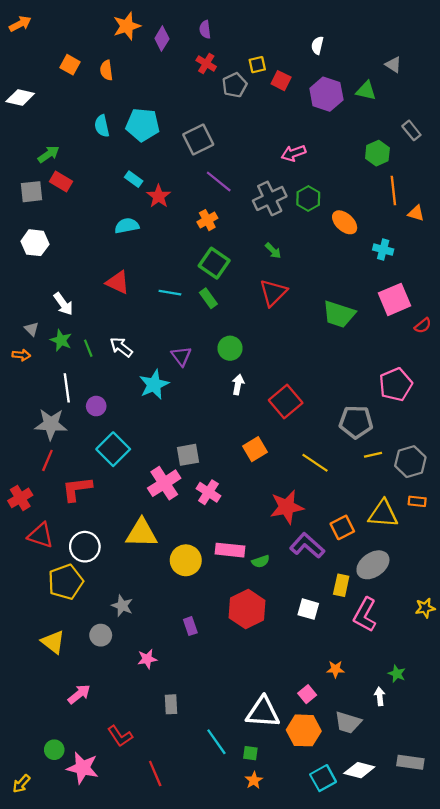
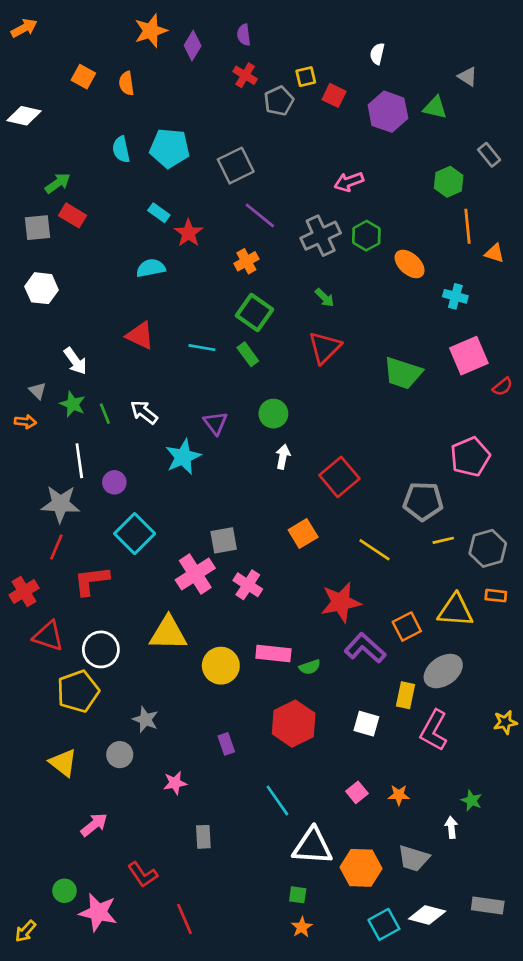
pink square: (307, 694) -> (357, 792), moved
cyan line: (216, 742) -> (277, 800), moved

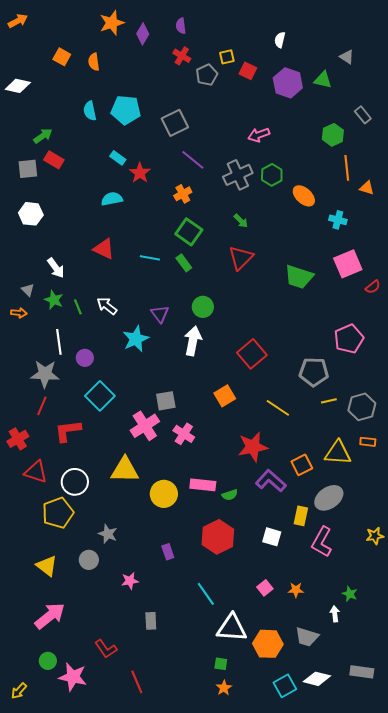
white arrow: (283, 457) -> (193, 341), moved, size x1.6
pink arrow: (94, 825) -> (50, 616), moved, size x1.5

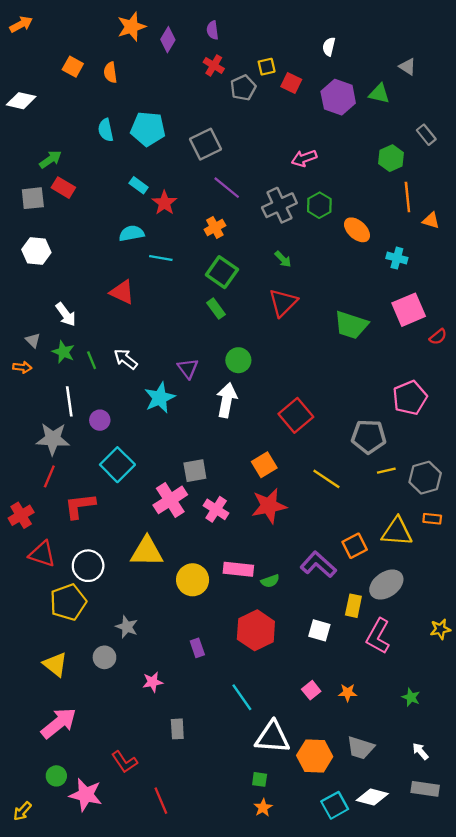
cyan line: (150, 258) -> (161, 258), moved
red star: (253, 447) -> (269, 506), moved
white arrow: (335, 614) -> (420, 751), moved, turned -35

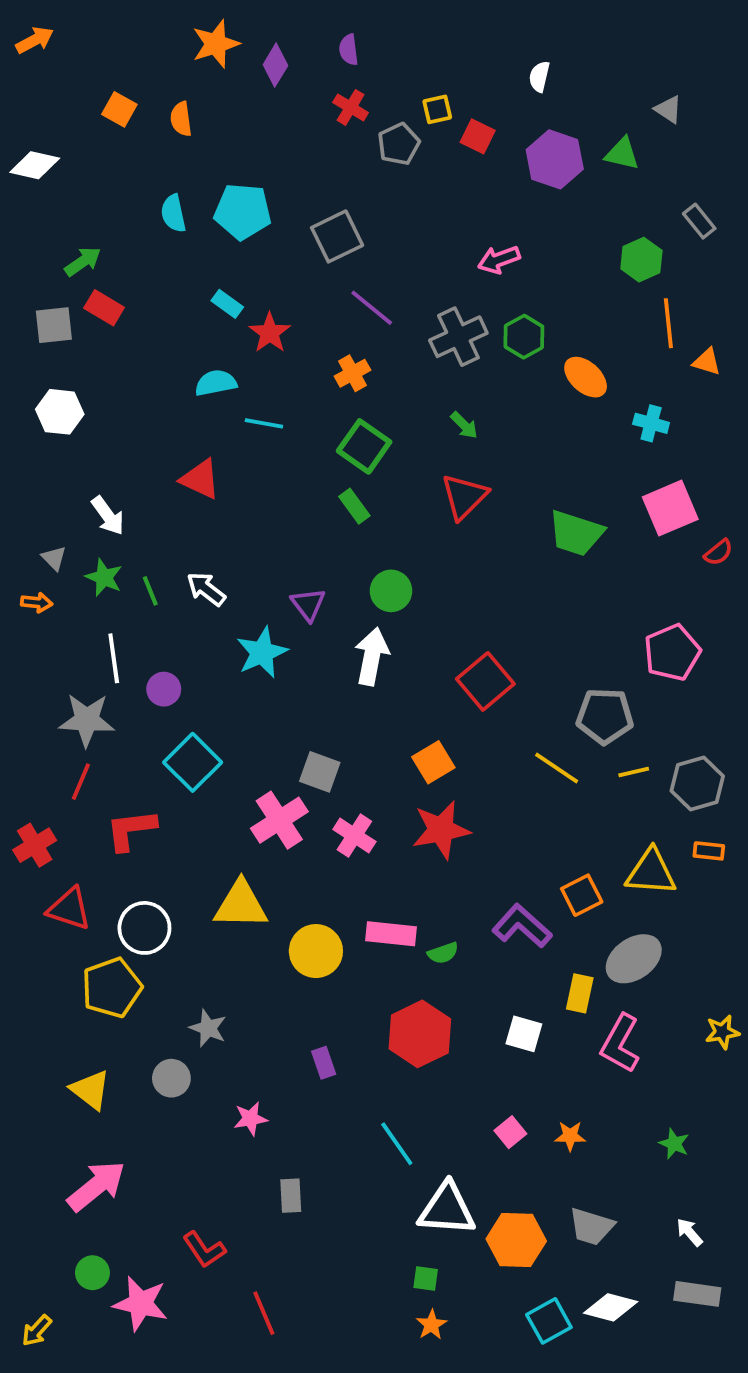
gray square: (195, 471) -> (320, 772), turned 30
yellow line: (326, 479) -> (557, 768), moved

